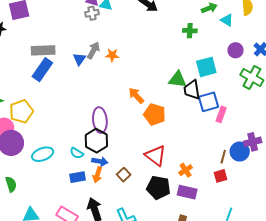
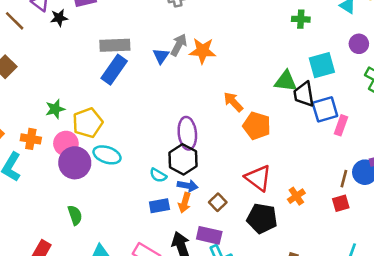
orange star: (112, 55) -> (203, 51), size x1.5
cyan ellipse: (43, 154) -> (107, 155), moved, turned 40
purple rectangle: (187, 192) -> (209, 235), moved

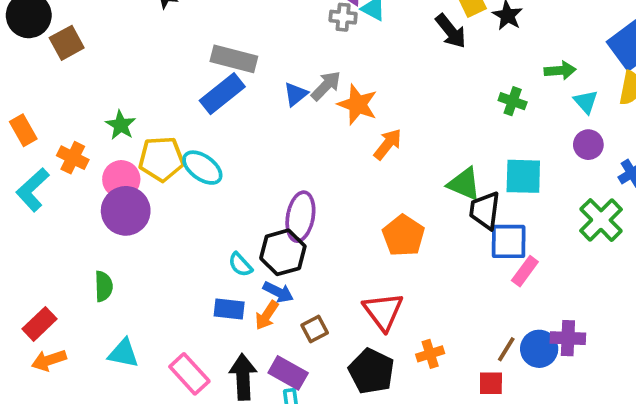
purple circle: (359, 44) -> (588, 145), moved
orange arrow: (233, 102) -> (388, 144), moved, turned 65
green star: (55, 109) -> (121, 125), turned 30
cyan ellipse: (107, 155) -> (202, 168), moved

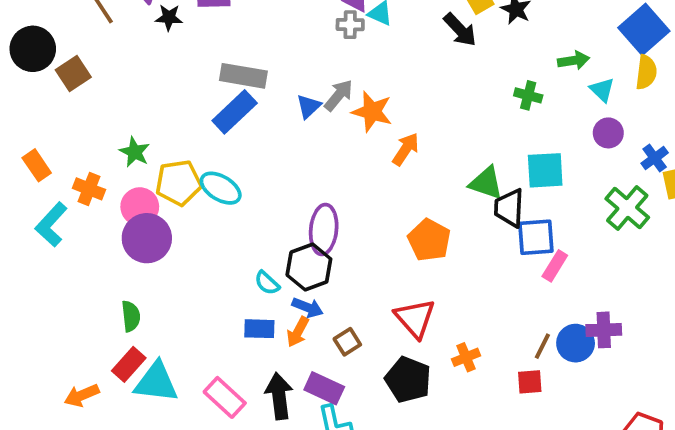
red rectangle: (39, 324) -> (129, 364), moved
cyan triangle: (123, 353) -> (156, 382), size x1.4

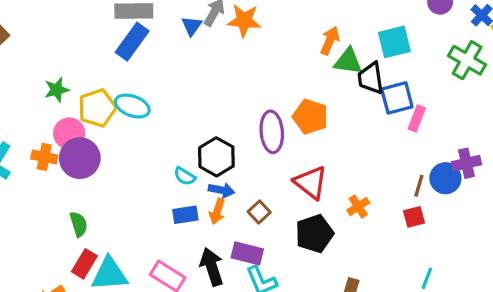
orange arrow: (406, 149) -> (330, 41), moved
green star: (135, 152) -> (57, 90), turned -30
orange cross: (89, 189) -> (44, 157), moved
purple ellipse: (324, 229) -> (272, 132), moved
black pentagon: (408, 380) -> (314, 234), turned -30

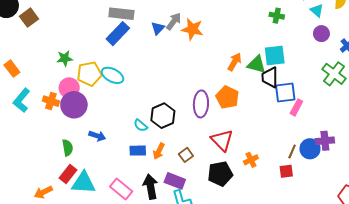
orange arrow: (330, 41) -> (235, 62), moved
cyan square: (394, 42) -> (275, 55), moved
blue arrow: (221, 190) -> (97, 136), moved

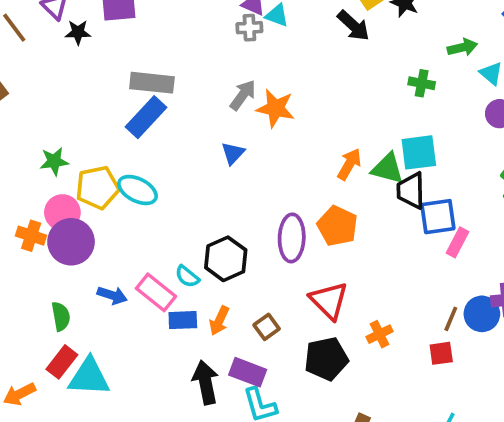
blue triangle: (158, 28) -> (233, 153), moved
pink rectangle: (121, 189) -> (156, 292), moved

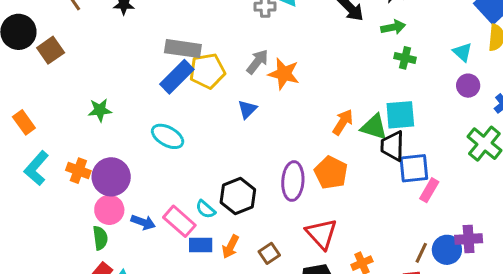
green arrow: (462, 47) -> (393, 27), moved
yellow pentagon: (97, 188) -> (207, 71), moved
pink circle: (62, 212) -> (109, 210), moved

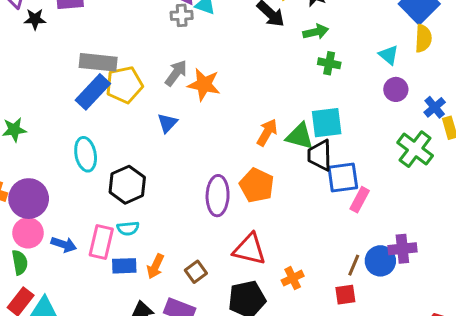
cyan ellipse: (168, 136) -> (86, 154), turned 52
black hexagon: (238, 196) -> (127, 185), moved
cyan semicircle: (206, 209) -> (128, 228), turned -45
pink rectangle: (179, 221) -> (101, 242), turned 64
red triangle: (321, 234) -> (249, 249), turned -32

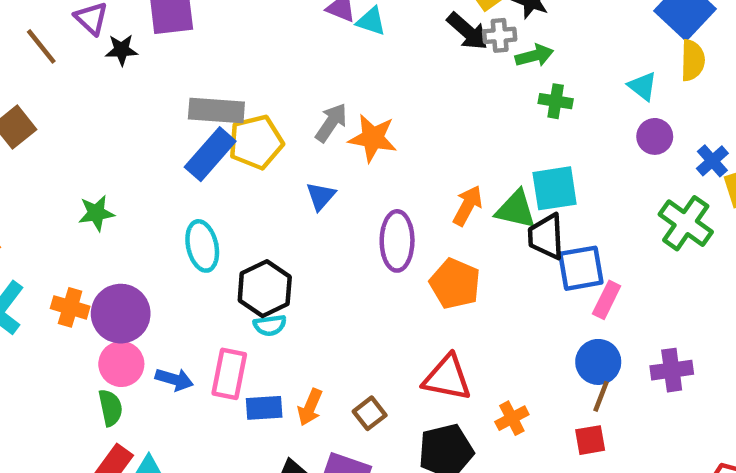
gray cross: (182, 15) -> (500, 35), moved
purple ellipse: (218, 196) -> (397, 241), moved
cyan semicircle: (128, 228) -> (270, 325), moved
blue circle: (380, 261) -> (598, 362), moved

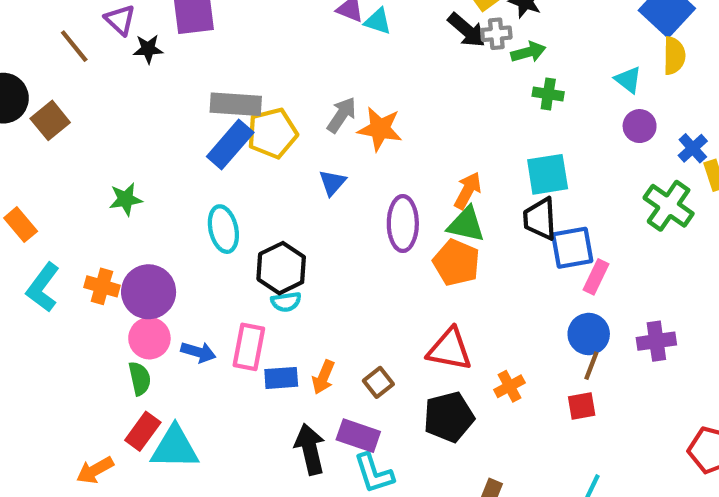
green triangle: (516, 209) -> (466, 224), moved

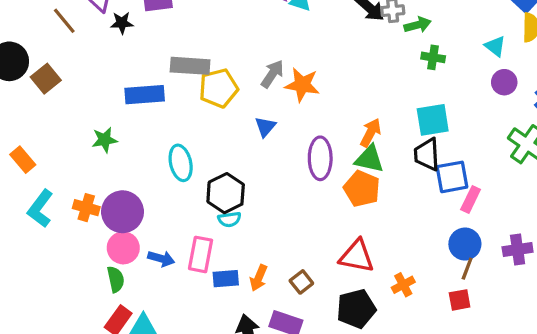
blue rectangle: (230, 144) -> (145, 95), moved, turned 45

